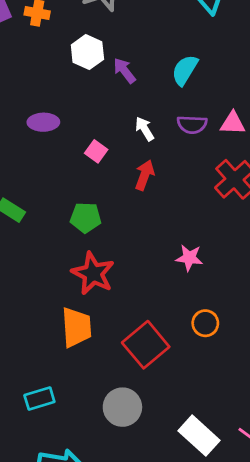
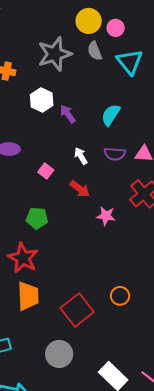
red arrow: (145, 175) -> (80, 189), turned 105
pink star: (189, 258) -> (106, 216), moved
red star: (93, 273) -> (23, 258), moved

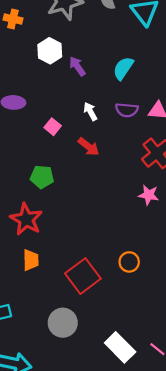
pink star: (106, 216) -> (149, 195), moved
orange trapezoid: (28, 296) -> (31, 260), size x0.7

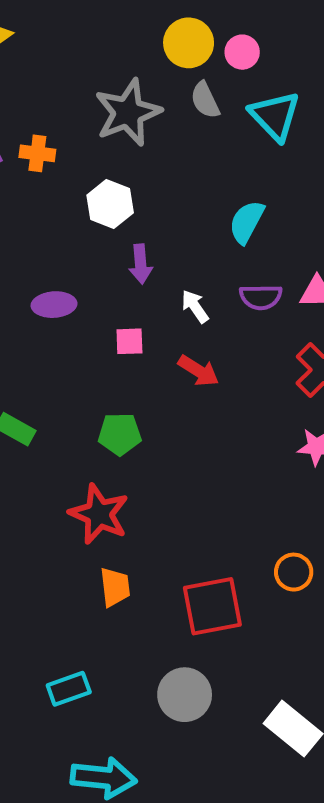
purple arrow: (77, 66) -> (141, 264), moved, turned -144
pink square: (53, 127) -> (129, 341), turned -35
red square: (83, 276) -> (212, 606), turned 32

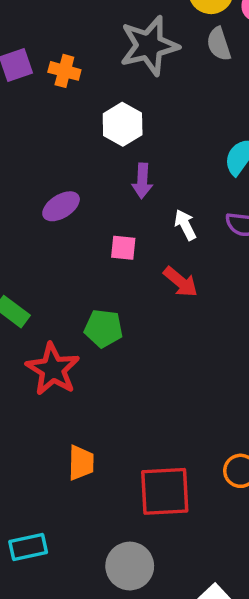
purple ellipse: (54, 305) -> (61, 206), turned -36
red star: (99, 514) -> (53, 369), moved

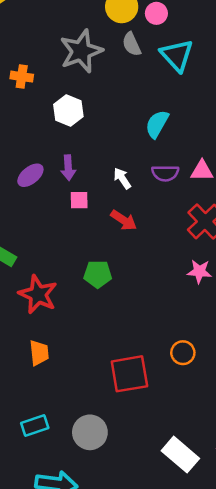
purple arrow: (142, 181) -> (68, 168), moved
green pentagon: (104, 328) -> (98, 274), moved
orange trapezoid: (81, 463) -> (39, 353), moved
gray circle: (130, 566) -> (90, 432), moved

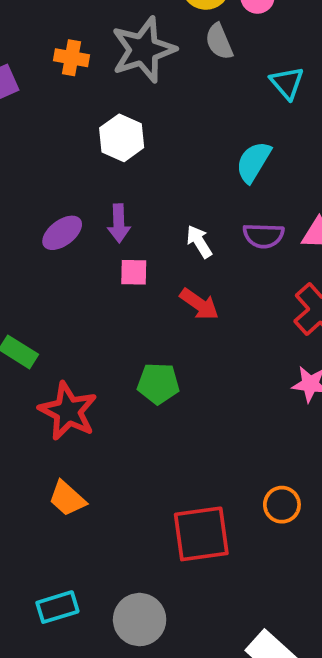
cyan triangle: (177, 55) -> (287, 83), moved, size x0.7
orange cross: (22, 77) -> (72, 58), moved
orange trapezoid: (39, 353) -> (67, 498), turned 136

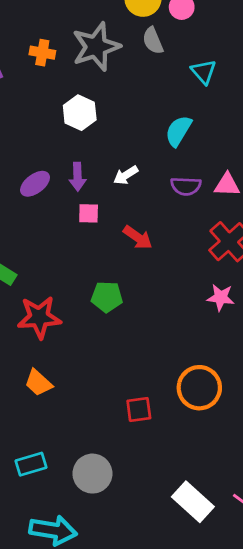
white arrow: (199, 242) -> (126, 175), moved, turned -90
red star: (68, 411) -> (39, 317), turned -30
orange circle: (282, 505) -> (199, 388), size x1.6
red square: (201, 534) -> (139, 410), size x0.6

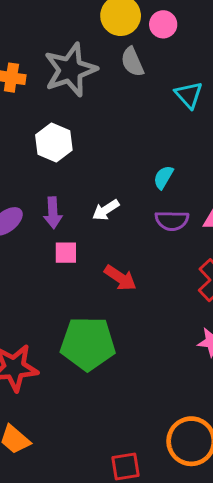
cyan semicircle: (178, 131) -> (163, 177), moved, size x0.7
green pentagon: (107, 297) -> (88, 344), size x1.6

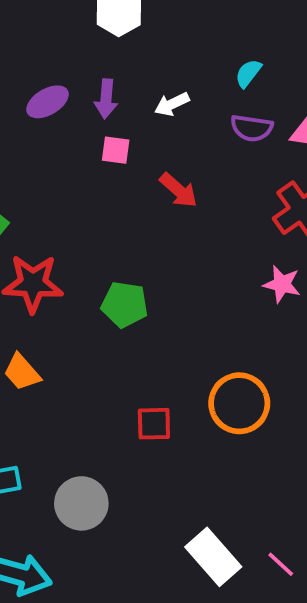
green pentagon: (88, 344) -> (125, 305), moved, size x0.7

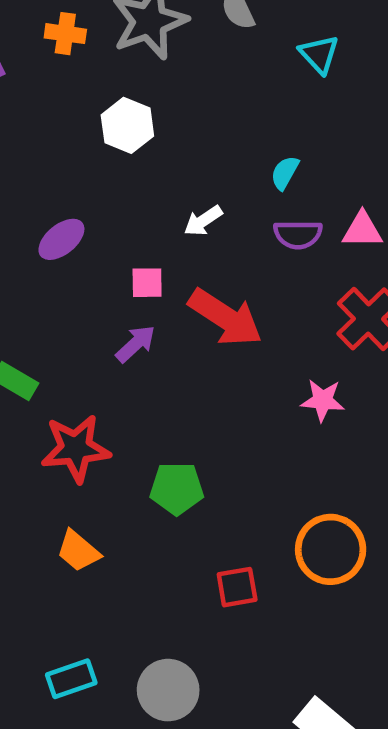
purple arrow: (106, 99) -> (136, 344), moved, turned -129
red arrow: (179, 190) -> (225, 318), size x1.6
pink star: (282, 284) -> (323, 400), moved
green pentagon: (125, 305) -> (177, 488), moved

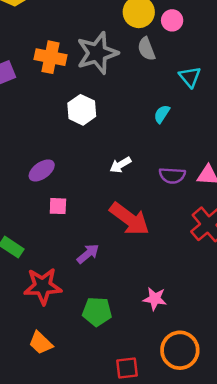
orange cross: (65, 34) -> (51, 57), size x1.4
cyan semicircle: (285, 173) -> (162, 114), moved
pink square: (147, 283) -> (58, 206), moved
purple arrow: (136, 344) -> (88, 254), moved
pink star: (323, 400) -> (155, 299), moved

